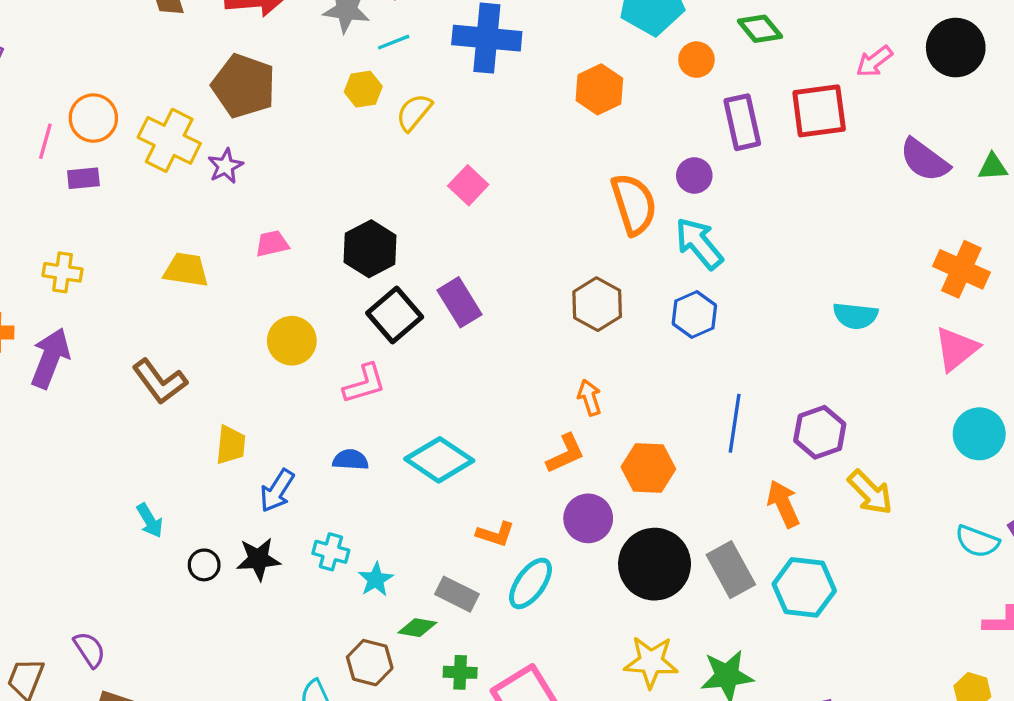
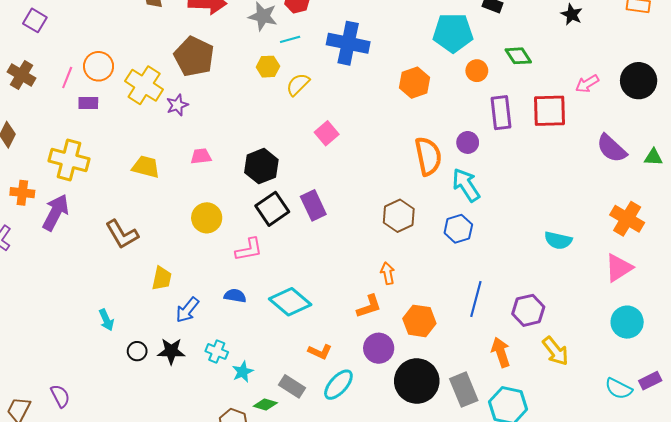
yellow cross: (63, 272) -> (69, 160), size x1.6

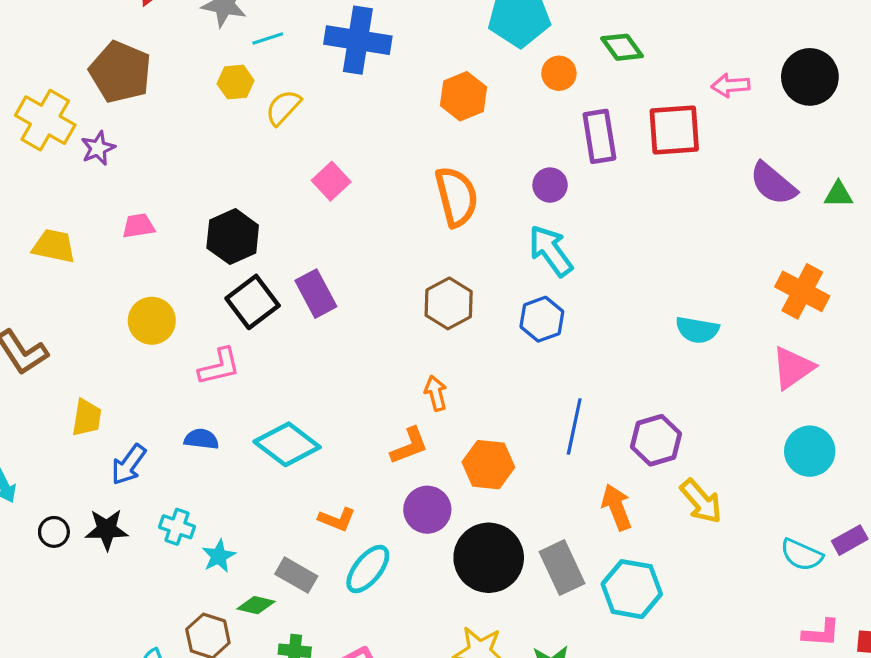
pink arrow: (587, 84) -> (730, 85), turned 30
orange semicircle: (428, 156) -> (457, 197), moved

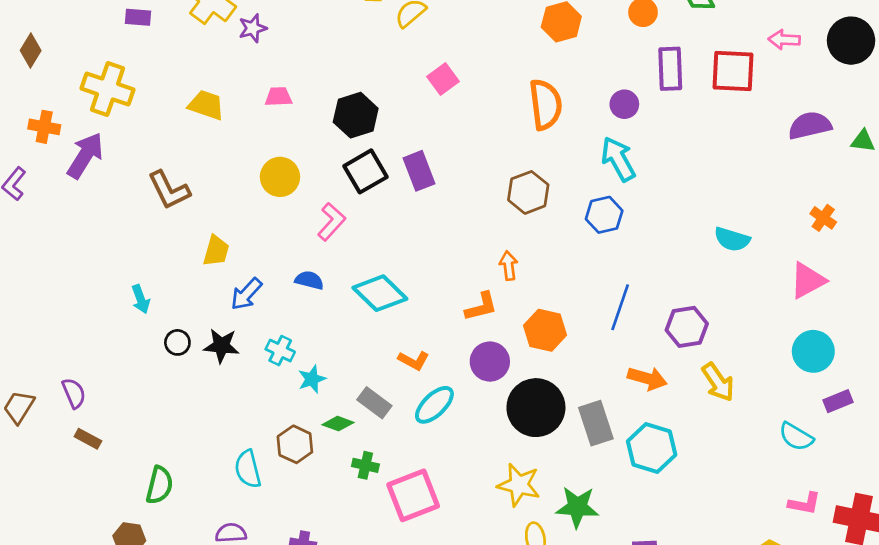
purple semicircle: (773, 184) -> (810, 126), turned 120
orange cross: (802, 291) -> (823, 218), size x0.6
pink L-shape: (219, 366) -> (331, 222), turned -42
orange arrow: (617, 507) -> (647, 378), turned 120
purple rectangle: (850, 540) -> (838, 401), moved

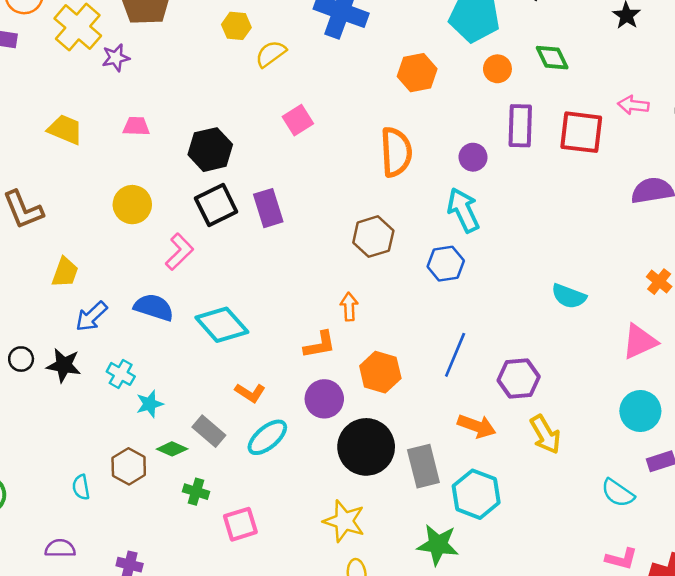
blue semicircle: (309, 280) -> (154, 307), size x1.4
cyan semicircle: (248, 469) -> (81, 487), size x0.7
pink square: (413, 495) -> (240, 524), size x0.7
green star: (577, 507) -> (438, 545), moved

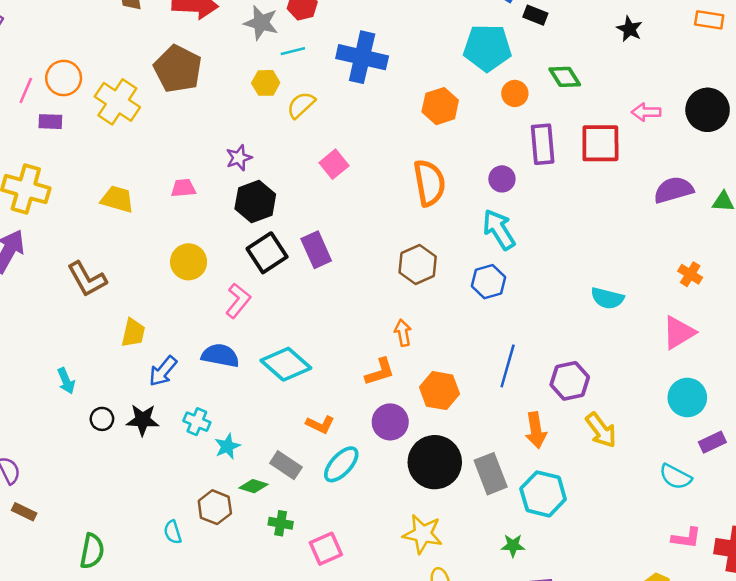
purple star: (116, 58) -> (239, 158), moved
orange arrow: (477, 426) -> (536, 430), turned 68
green star: (438, 545) -> (513, 545), size x0.6

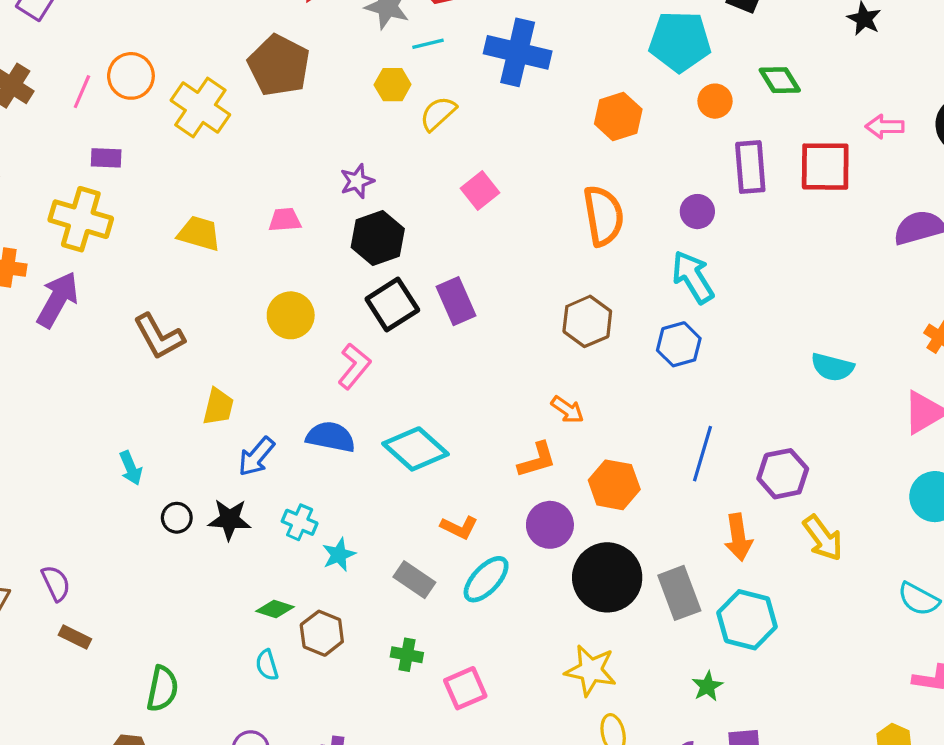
purple rectangle: (50, 122) -> (106, 158), moved
orange arrow: (403, 333) -> (567, 410), turned 135
green diamond: (253, 486) -> (275, 609), moved
green star: (513, 545) -> (707, 686), turned -30

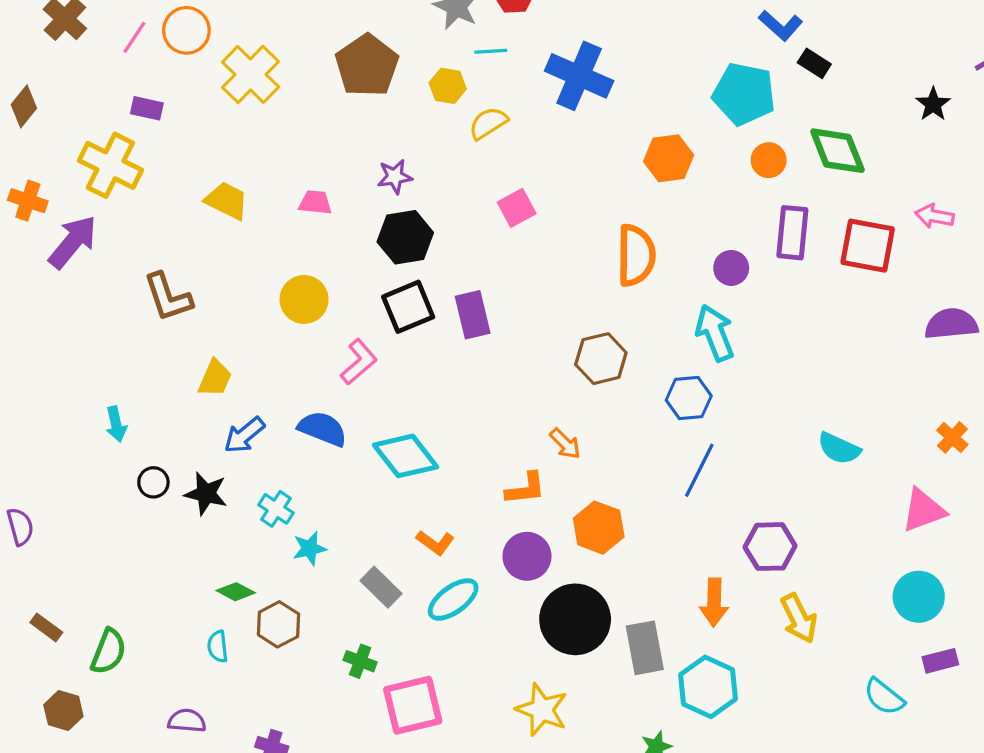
brown pentagon: (279, 65) -> (367, 66), moved
green diamond: (780, 80) -> (837, 151), size x1.4
blue line: (703, 454) -> (699, 470), moved
brown rectangle: (75, 637) -> (46, 627), moved
pink square: (465, 688) -> (413, 705), size x1.4

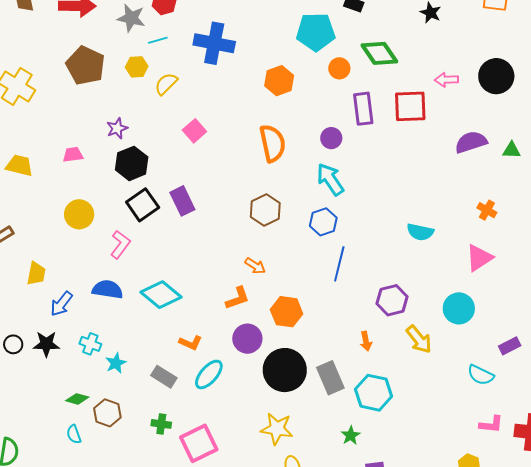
cyan circle: (919, 597) -> (459, 308), moved
orange arrow: (714, 602) -> (366, 341), size x0.7

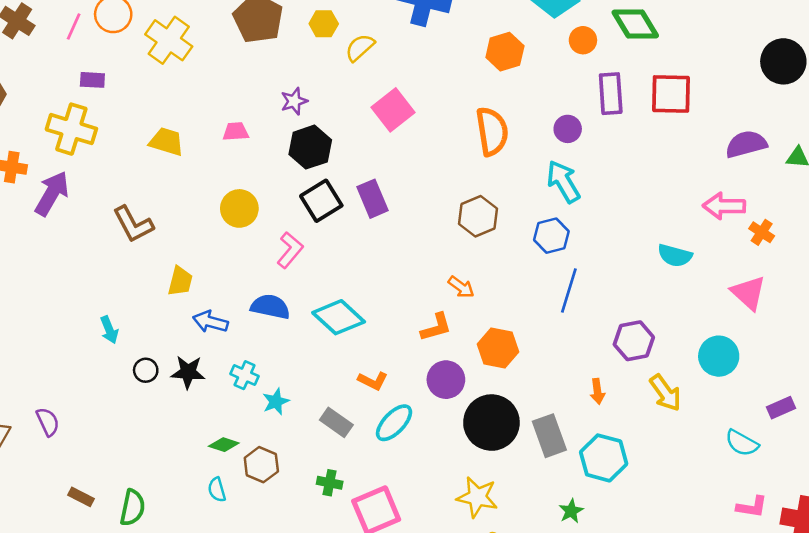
pink arrow: (446, 80) -> (724, 206), moved, size x1.4
pink square: (194, 131) -> (393, 110), size x1.4
pink triangle: (479, 258) -> (748, 293), turned -48
blue arrow: (61, 304) -> (210, 322), turned 64

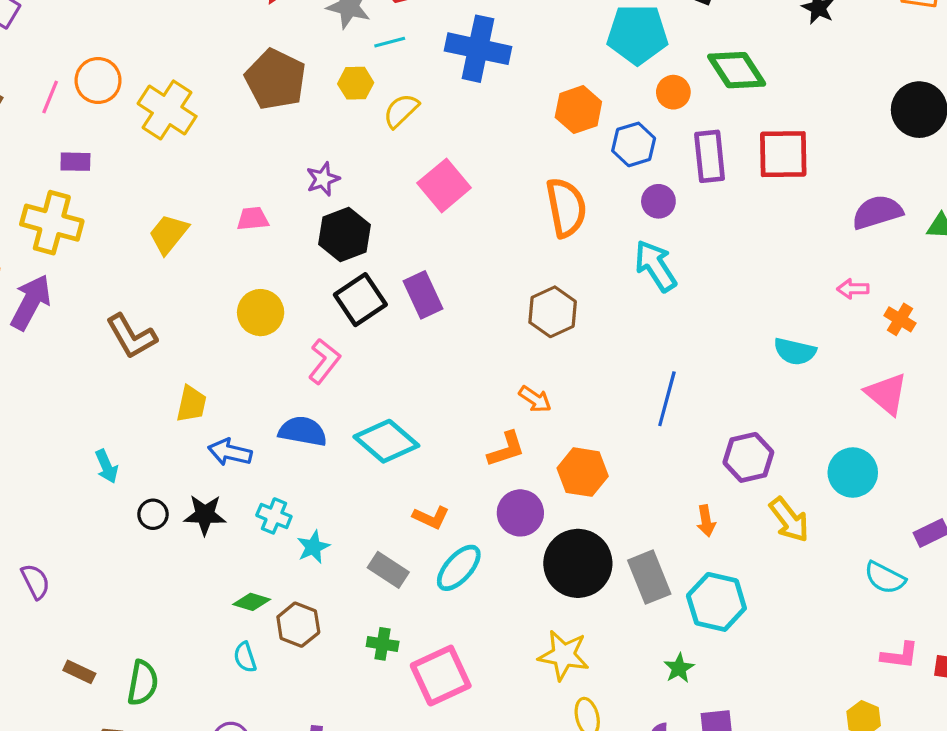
yellow trapezoid: (166, 142) -> (169, 234), turned -66
pink arrow: (724, 206) -> (853, 289), size x0.6
blue hexagon: (551, 236) -> (634, 144), moved

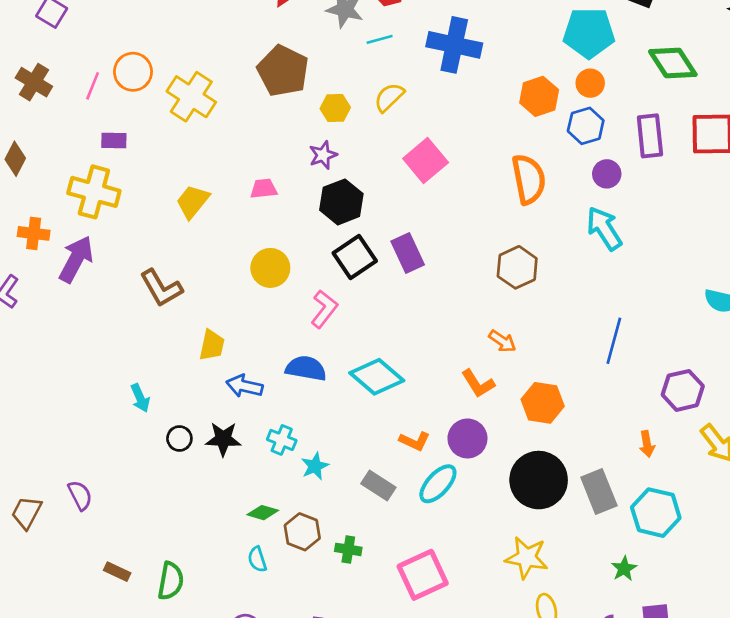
yellow hexagon: (356, 83) -> (335, 108), moved
orange circle: (673, 92) -> (590, 83), moved
orange L-shape: (506, 449) -> (478, 384), turned 76
purple circle: (520, 513) -> (467, 438), moved
green cross: (383, 644) -> (348, 549), moved

